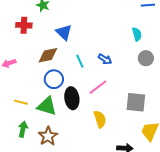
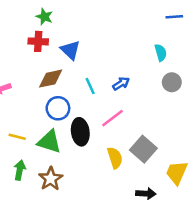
red cross: (24, 25) -> (38, 41), moved
blue arrow: (105, 59) -> (121, 84), turned -64
gray square: (136, 102) -> (143, 149), moved, turned 35

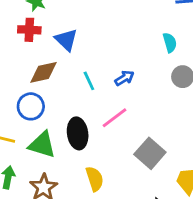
blue circle: (58, 108) -> (31, 106), moved
yellow semicircle: (115, 158) -> (95, 179), moved

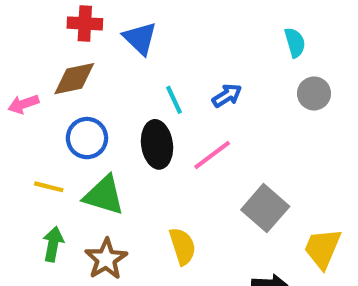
brown diamond: (44, 72) -> (74, 79), moved
black ellipse: (78, 133) -> (157, 144), moved

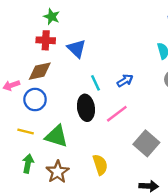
blue circle: (87, 138) -> (35, 100), moved

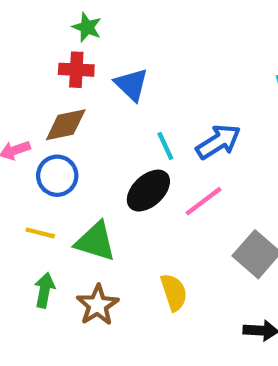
blue arrow: (125, 81) -> (218, 142), size x1.5
black ellipse: (86, 108) -> (148, 191), turned 55

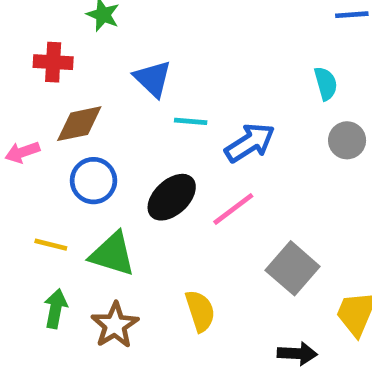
red cross: (76, 70) -> (53, 62), moved
cyan line: (165, 146) -> (191, 121), moved, turned -60
blue circle: (57, 176) -> (93, 181), moved

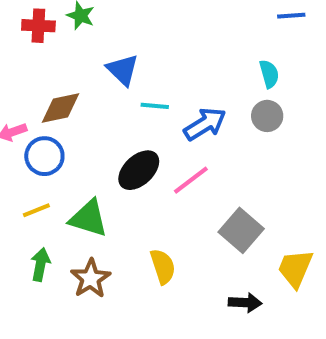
red cross: (53, 62) -> (38, 26), moved
gray circle: (347, 140) -> (267, 116), moved
blue circle: (93, 181) -> (44, 156), moved
yellow line: (51, 245) -> (36, 210), turned -36

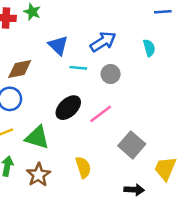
gray circle: (267, 116) -> (111, 74), moved
blue arrow: (205, 124) -> (103, 42), moved

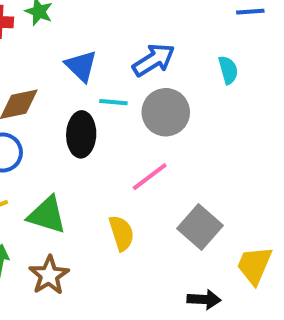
gray circle: (111, 74) -> (166, 112), size x1.5
black ellipse: (68, 108) -> (81, 134), moved, turned -45
yellow semicircle: (83, 167) -> (121, 233), moved

